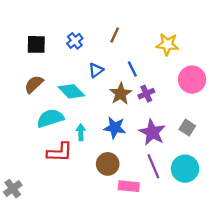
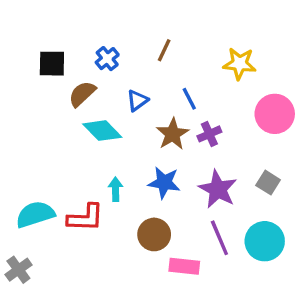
brown semicircle: (34, 84) -> (82, 94), moved
cyan semicircle: (50, 118) -> (35, 214), moved

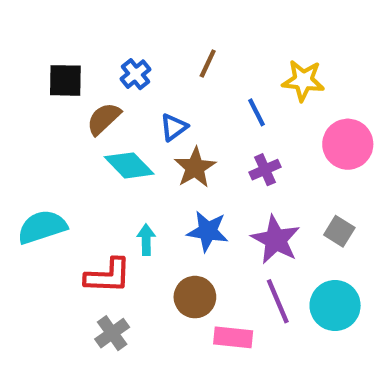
blue line: (189, 99) -> (257, 112), moved
brown star: (173, 134) -> (195, 168), moved
cyan semicircle: (35, 214) -> (42, 227), moved
gray cross: (18, 270) -> (112, 333), moved

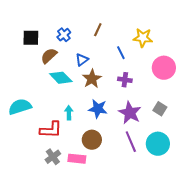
purple cross: (265, 170) -> (125, 80), turned 32
pink rectangle: (233, 337) -> (77, 159), moved

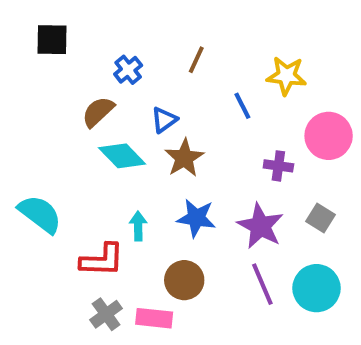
black square: (31, 38) -> (52, 40), moved
purple cross: (125, 80) -> (278, 166), moved
cyan semicircle: (20, 107) -> (40, 214), turned 55

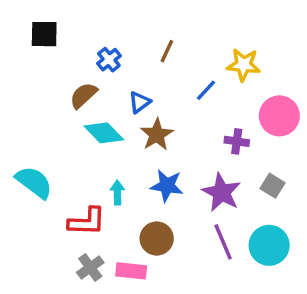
blue line: (242, 106) -> (206, 90), turned 70

